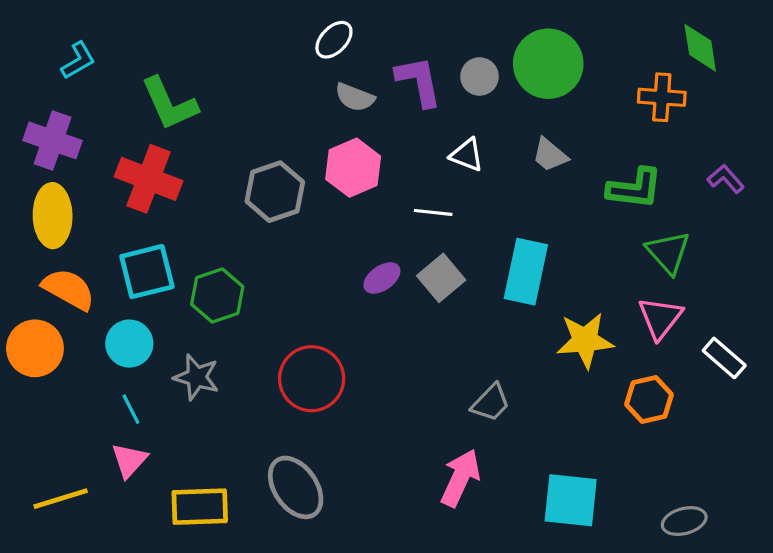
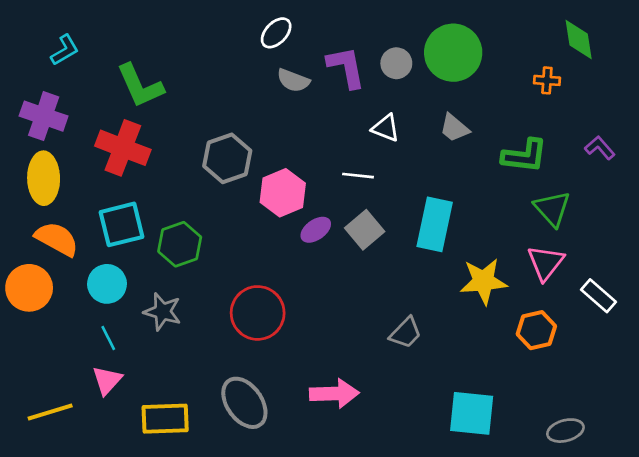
orange cross: (662, 97) -> (547, 80), size x0.7
pink hexagon: (353, 168) -> (283, 193), moved
pink arrow: (460, 478) -> (334, 394), moved, turned 63

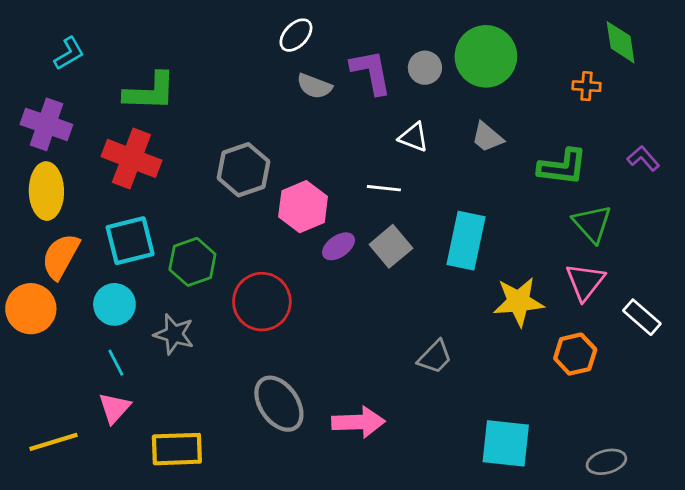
green L-shape: (140, 86) -> (150, 92), turned -64
orange semicircle: (57, 239) -> (61, 256), turned -90
red circle: (258, 313) -> (262, 302), moved
gray ellipse: (244, 403) -> (279, 404), moved

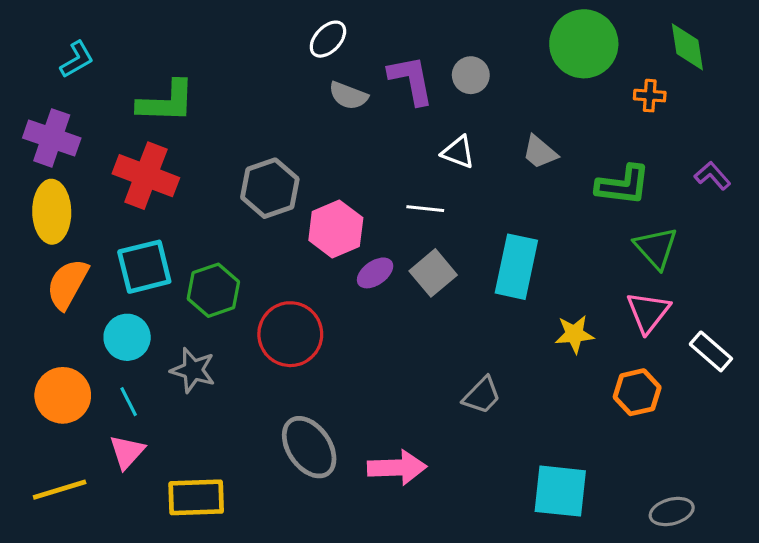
green circle: (486, 56) -> (584, 44), moved
yellow star: (519, 302) -> (574, 334), size x0.7
orange circle: (31, 309) -> (63, 395), moved

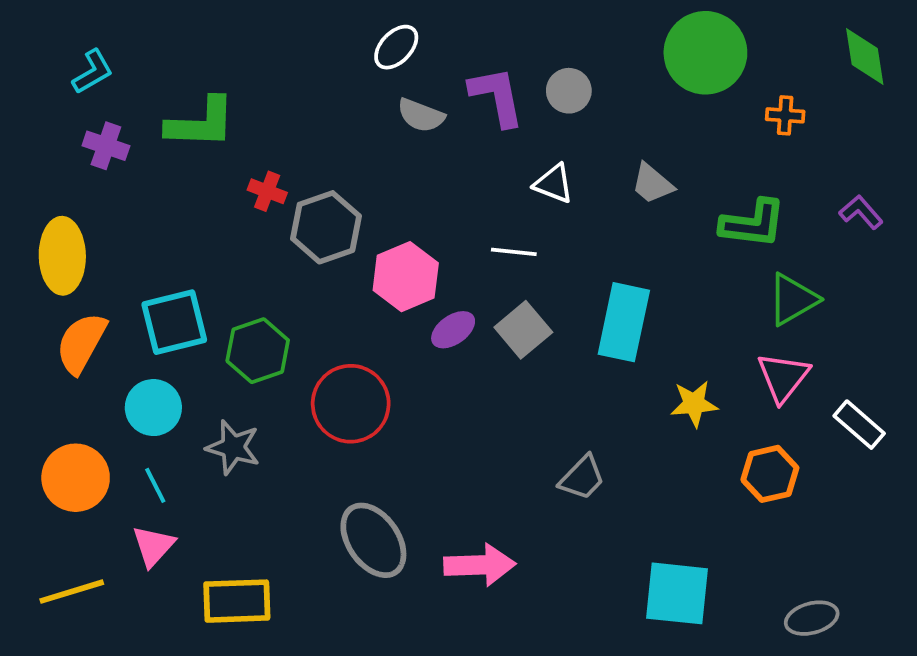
green diamond: (687, 47) -> (865, 57), moved
purple cross: (52, 138) -> (106, 146), moved, size x0.7
red cross: (146, 176) -> (267, 191), moved, size x0.5
green triangle: (656, 248) -> (793, 299), turned 42

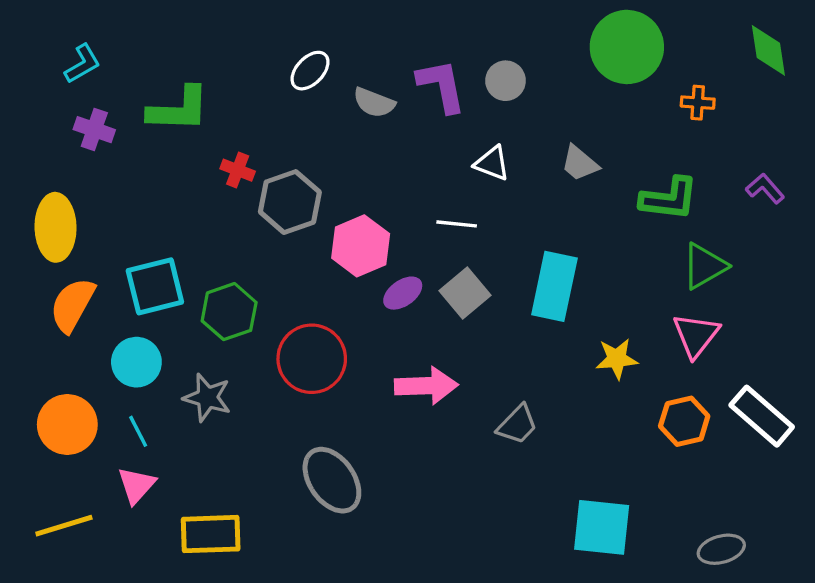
white ellipse: (396, 47) -> (310, 71), moved
white rectangle: (859, 425) -> (762, 416), moved, size x1.4
pink arrow: (480, 565) -> (426, 386), moved

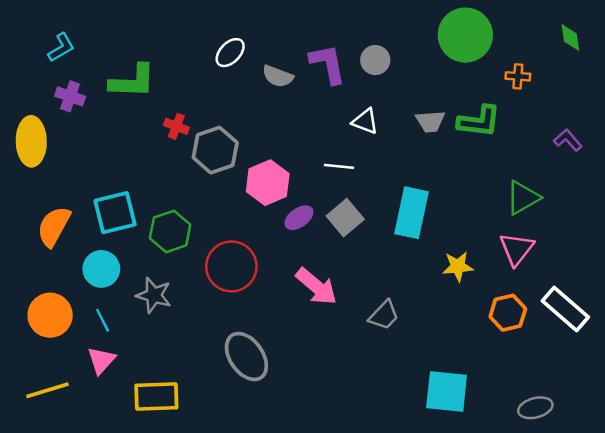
green diamond: (768, 50) -> (570, 38), size x0.7
gray trapezoid: (580, 163) -> (430, 121), turned -44
green L-shape: (669, 199) -> (479, 121), moved
yellow ellipse: (56, 227) -> (31, 141), moved
pink arrow: (426, 386) -> (316, 286), turned 42

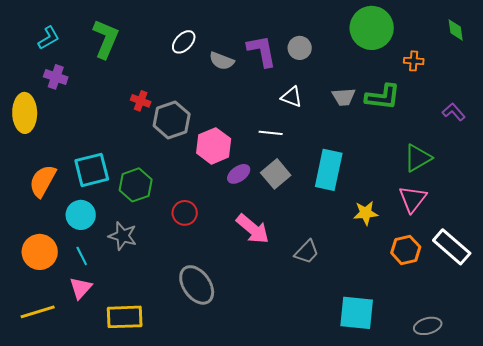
green L-shape: (133, 81) -> (106, 39), moved, turned -69
red circle: (231, 266) -> (185, 213), size x0.6

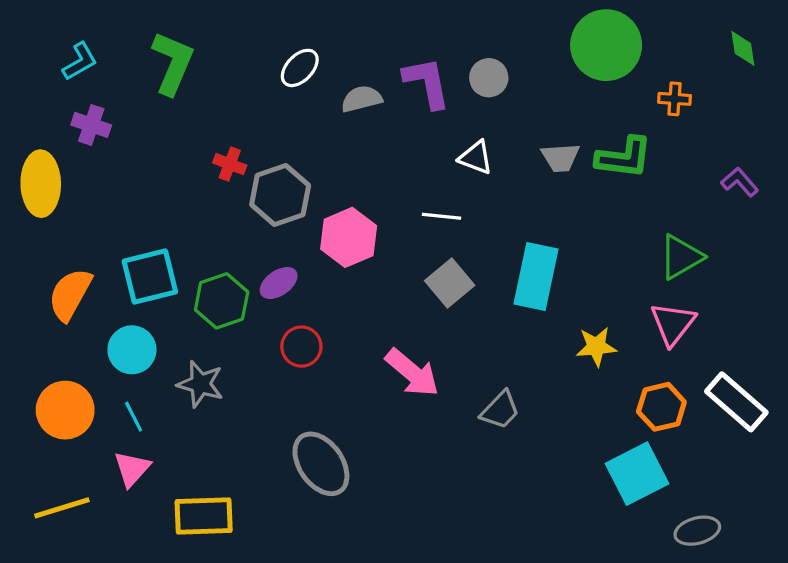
gray semicircle: (222, 61) -> (362, 99), turned 145
purple ellipse: (239, 174) -> (279, 283), moved
cyan square: (357, 313) -> (637, 474), moved, turned -33

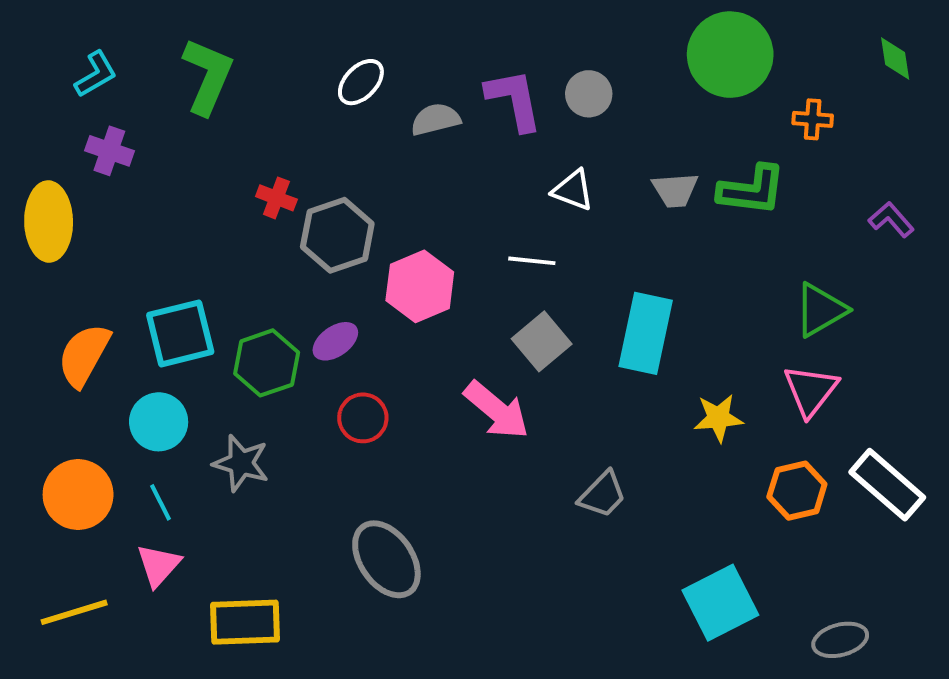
pink arrow: (412, 373) -> (496, 410), moved
cyan square: (637, 474) -> (720, 603), moved

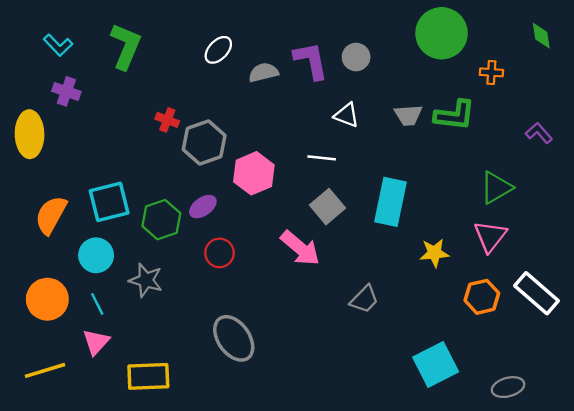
cyan L-shape: (96, 74) -> (58, 45), turned 76

